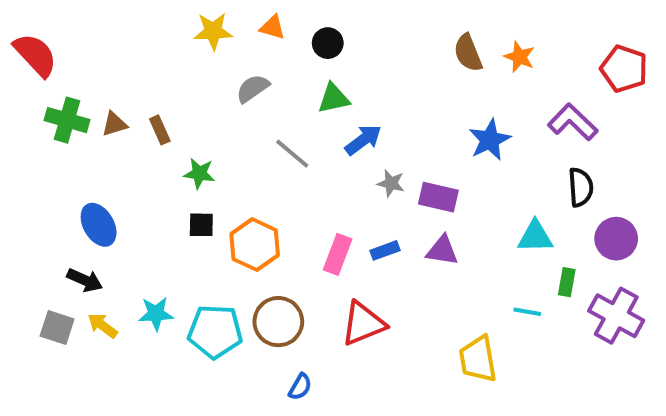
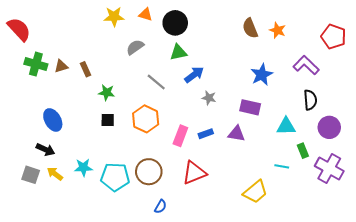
black circle: (328, 43) -> (175, 23), size x1.5
purple rectangle: (438, 197) -> (250, 107), moved
orange hexagon: (255, 245) -> (146, 119), moved
green rectangle: (567, 282) -> (303, 151), turned -32
yellow trapezoid: (478, 359) -> (255, 192), turned -120

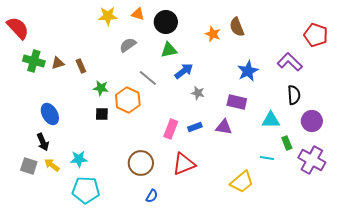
orange star: (278, 30) -> (213, 34), moved
orange hexagon: (146, 119) -> (128, 100), moved
black arrow: (45, 150) -> (43, 142), turned 42
cyan pentagon: (115, 177) -> (86, 190), moved

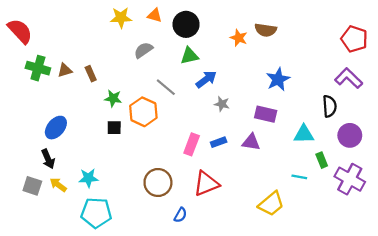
brown semicircle: (237, 27) -> (266, 30), turned -60
purple L-shape: (290, 62) -> (349, 78), moved
blue ellipse: (50, 114) -> (56, 128), turned 70
blue semicircle: (152, 196) -> (180, 215), moved

